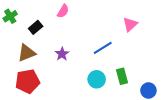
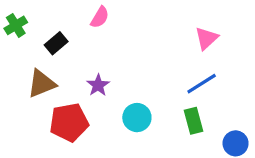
blue line: (103, 48) -> (202, 84), moved
cyan circle: (97, 79) -> (137, 118), moved
red pentagon: (27, 81) -> (69, 122), moved

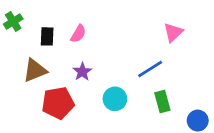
pink semicircle: (100, 17) -> (78, 34), moved
black rectangle: (56, 43) -> (47, 36), turned -48
blue line: (202, 84) -> (150, 69), moved

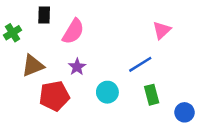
green cross: (13, 21) -> (13, 33), moved
pink semicircle: (78, 34) -> (73, 31), size x1.5
black rectangle: (47, 36) -> (44, 15), moved

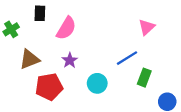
green rectangle: (152, 95) -> (144, 78), moved, turned 36

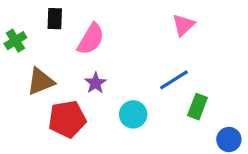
pink triangle: (147, 27) -> (183, 25), moved

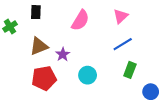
pink semicircle: (91, 39) -> (80, 20), moved
blue line: (174, 80) -> (123, 44), moved
brown triangle: (41, 81) -> (39, 46), moved

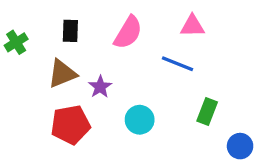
black rectangle: (36, 12) -> (70, 31), moved
pink triangle: (121, 16) -> (192, 26), turned 42
blue line: (123, 44) -> (177, 64), moved, turned 54

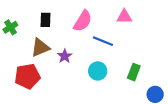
blue line: (177, 64) -> (103, 41), moved
cyan circle: (140, 120) -> (98, 71), moved
red pentagon: (70, 125) -> (27, 76), moved

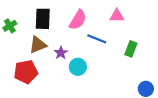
black rectangle: (46, 20) -> (43, 19), size x1.5
cyan circle: (98, 71) -> (78, 67), moved
green rectangle: (134, 72) -> (131, 49), moved

